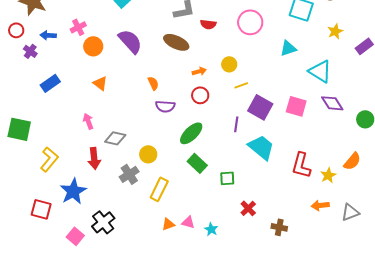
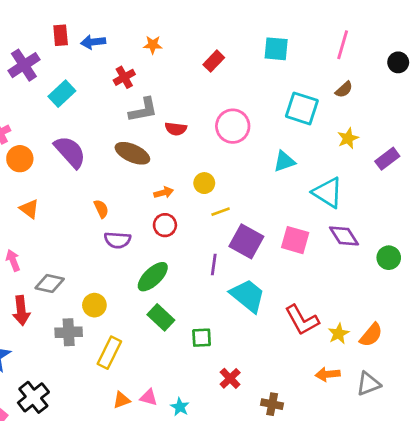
orange semicircle: (352, 161) -> (371, 335), moved
red L-shape: (301, 165) -> (302, 320), turned -44
gray cross: (129, 174) -> (69, 332), turned 30

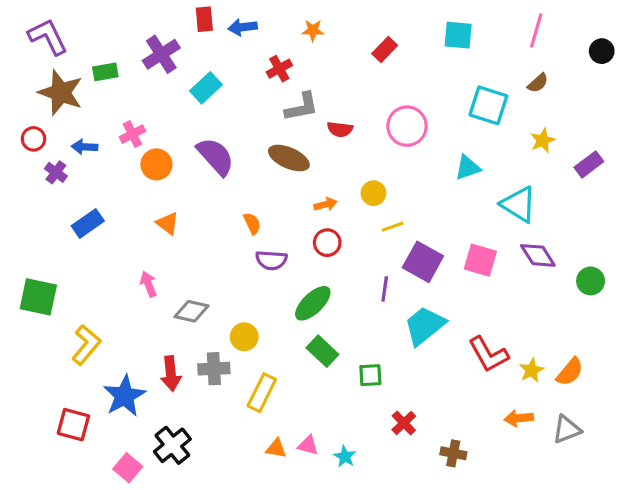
cyan trapezoid: (248, 296) -> (425, 326), turned -78
red arrow: (21, 311) -> (171, 374), moved
orange triangle: (122, 400) -> (276, 449), turned 30

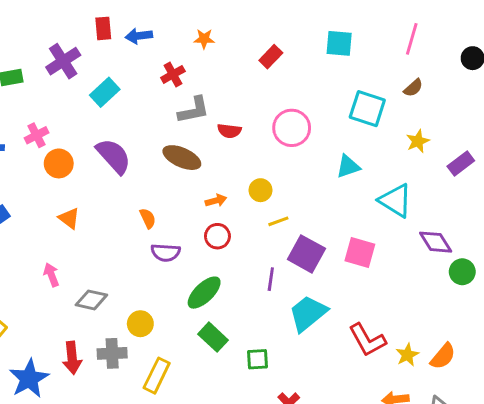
purple diamond: (538, 255) -> (436, 242), moved

